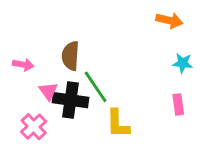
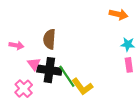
green line: (96, 87) -> (67, 76), moved
pink rectangle: (178, 104) -> (129, 65), moved
yellow L-shape: (118, 124) -> (82, 87), turned -35

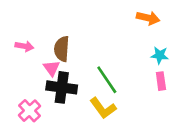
pink arrow: (16, 45) -> (24, 46), moved
pink triangle: (34, 64) -> (51, 68), moved
green line: (67, 76) -> (107, 80), moved

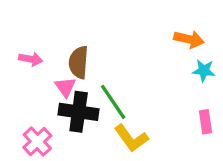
orange arrow: (148, 18) -> (189, 39), moved
green line: (107, 80) -> (113, 102), moved
pink rectangle: (161, 81) -> (205, 122), moved

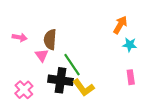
orange arrow: (189, 39) -> (120, 25), turned -72
black cross: (79, 112) -> (61, 80), moved

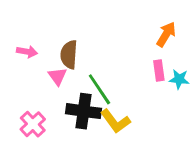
cyan star: (130, 45) -> (179, 79), moved
pink rectangle: (131, 77) -> (159, 70), moved

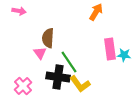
orange arrow: (166, 34) -> (96, 12), moved
pink arrow: (27, 52) -> (19, 11), moved
pink rectangle: (159, 70) -> (110, 49), size x1.5

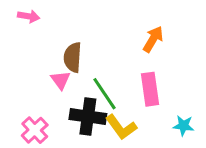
orange arrow: (96, 12) -> (153, 39), moved
pink rectangle: (110, 49) -> (150, 89), moved
cyan star: (124, 55) -> (183, 126), moved

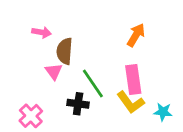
pink arrow: (29, 16) -> (42, 32), moved
black cross: (88, 116) -> (78, 104), size x0.7
yellow L-shape: (121, 127) -> (131, 102), moved

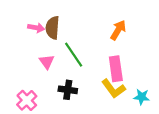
brown semicircle: (65, 51) -> (53, 28), moved
green line: (93, 84) -> (74, 55), moved

